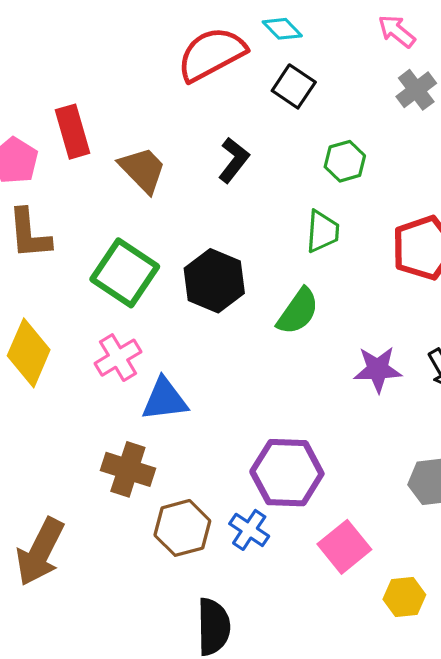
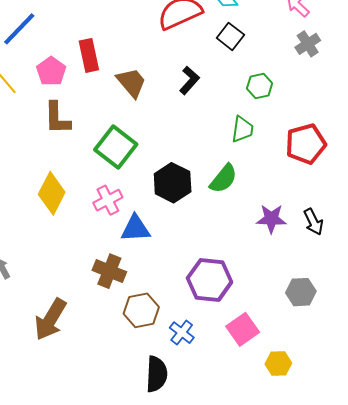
black hexagon: (214, 281) -> (173, 183), moved
blue cross: (249, 530) -> (182, 333), moved

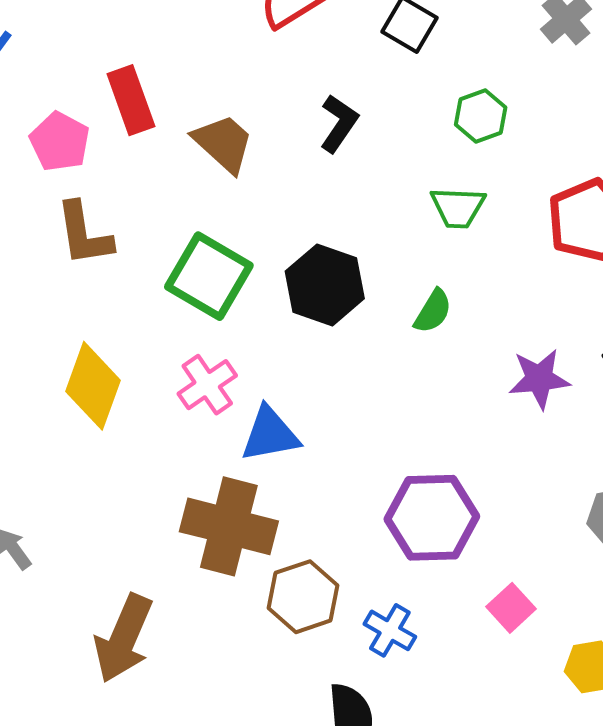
green trapezoid: (242, 129) -> (458, 207), turned 92
green semicircle: (223, 179) -> (433, 311), size x0.7
black hexagon: (173, 183) -> (325, 285), moved
brown cross: (109, 271) -> (229, 526), size x1.4
pink square: (243, 329) -> (511, 608), size x0.7

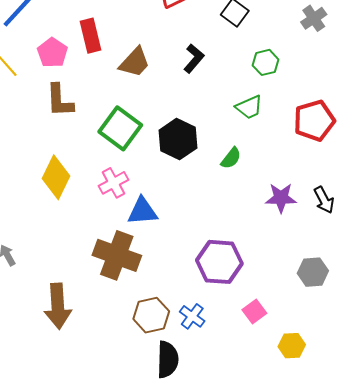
brown trapezoid: (223, 143) -> (135, 62), turned 84
green trapezoid: (458, 207) -> (249, 107), turned -32
brown hexagon: (303, 597) -> (151, 315), moved
brown arrow: (123, 638) -> (58, 306), turned -33

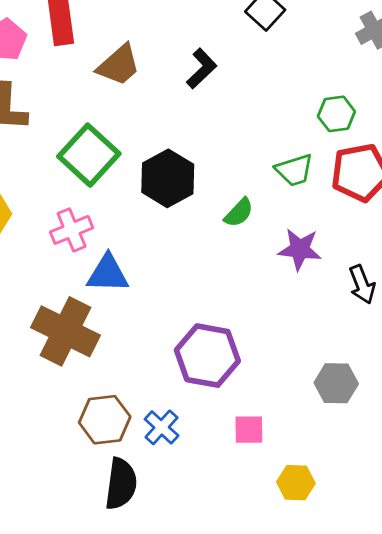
green hexagon: (266, 62) -> (336, 114), moved
green trapezoid: (249, 107) -> (294, 170), moved
purple star: (281, 198) -> (300, 249), moved
pink square: (254, 312) -> (249, 430), turned 30

